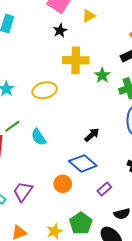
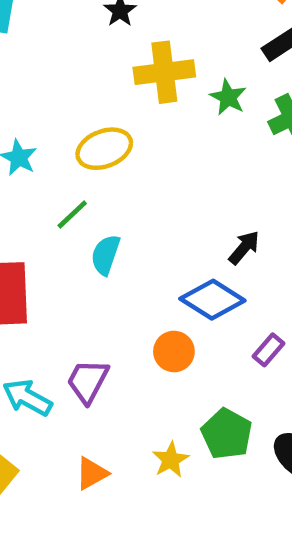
green line: (12, 126) -> (72, 215), moved
black arrow: (92, 135) -> (244, 248), moved
cyan semicircle: (39, 137) -> (106, 255), turned 60

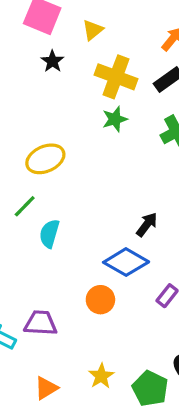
yellow cross: (164, 72) -> (116, 77), moved, turned 30
green star: (228, 97) -> (115, 119), moved, turned 30
purple trapezoid: (88, 381) -> (41, 323), turned 68
green pentagon: (227, 434) -> (150, 389), moved

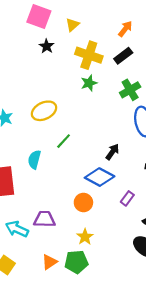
green line: (25, 206) -> (64, 141), moved
cyan semicircle: (49, 234) -> (34, 160), moved
yellow star: (101, 376) -> (85, 237), moved
green pentagon: (150, 389) -> (76, 262), moved, turned -30

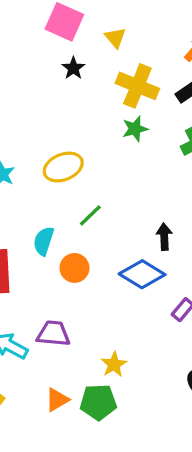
yellow triangle: (72, 25) -> (115, 38), turned -32
black arrow: (112, 152) -> (164, 237), turned -42
orange circle: (83, 202) -> (74, 268), moved

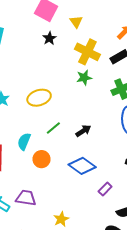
black arrow: (164, 237) -> (83, 131), moved, turned 56

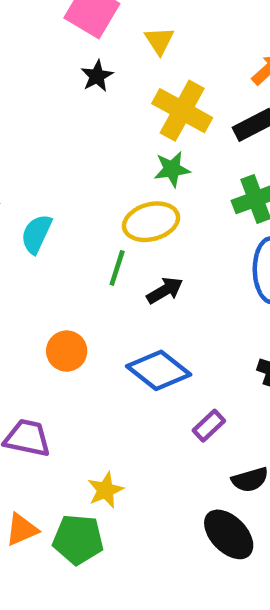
yellow ellipse: (39, 98) -> (151, 222), moved
green line: (53, 128) -> (117, 268), moved, turned -35
cyan semicircle: (24, 141) -> (36, 234), moved

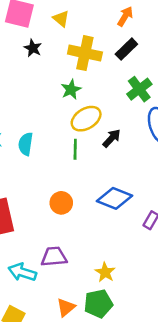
green star: (172, 169) -> (71, 89), moved
black arrow: (165, 290) -> (112, 138), moved

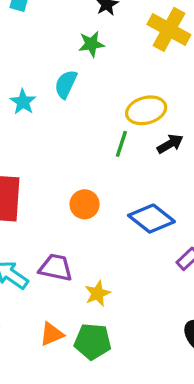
green star: (71, 89) -> (91, 44), moved
cyan semicircle: (26, 144) -> (66, 84), moved
yellow star: (105, 272) -> (98, 293), moved

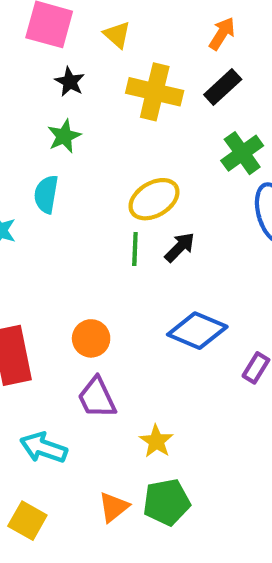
black arrow: (170, 144) -> (180, 247), moved
orange circle: (85, 204) -> (91, 338), moved
purple trapezoid: (56, 268) -> (97, 398), moved, turned -112

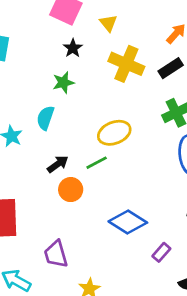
black arrow: (180, 247) -> (58, 164), moved
green line: (135, 249) -> (97, 163), turned 50
orange circle: (91, 338) -> (71, 190), moved

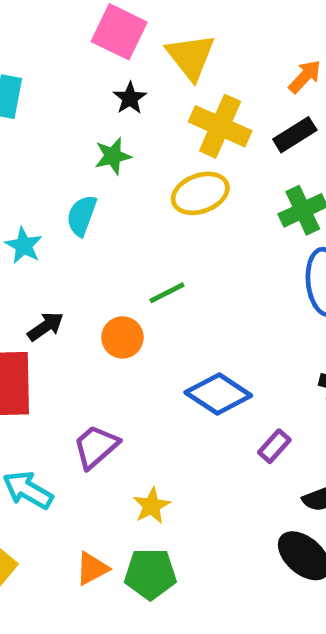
yellow triangle: (108, 23) -> (191, 57), size x1.6
yellow ellipse: (114, 133) -> (200, 193), moved
black arrow: (58, 164) -> (45, 327), moved
purple trapezoid: (56, 254) -> (96, 447), turned 64

